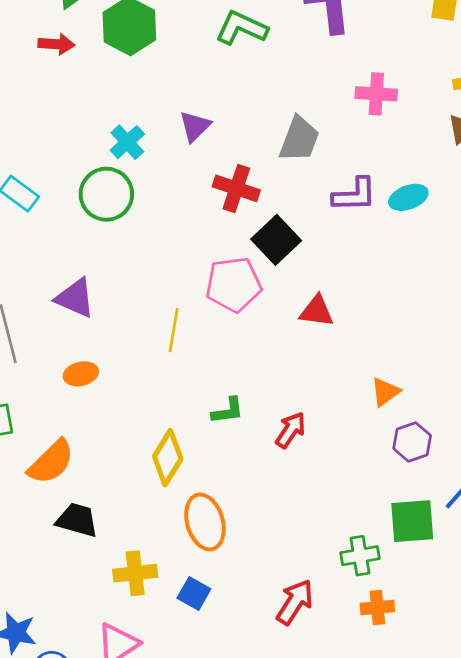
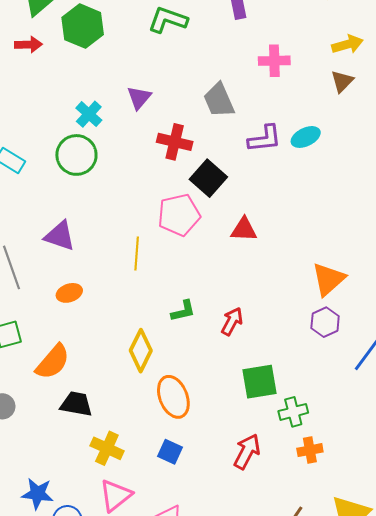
gray trapezoid: (299, 139) -> (219, 100), turned 141
orange triangle: (385, 392) -> (328, 279), moved, size x1.5
green square: (412, 521) -> (260, 382), moved
yellow cross: (135, 573) -> (107, 448), moved, turned 36

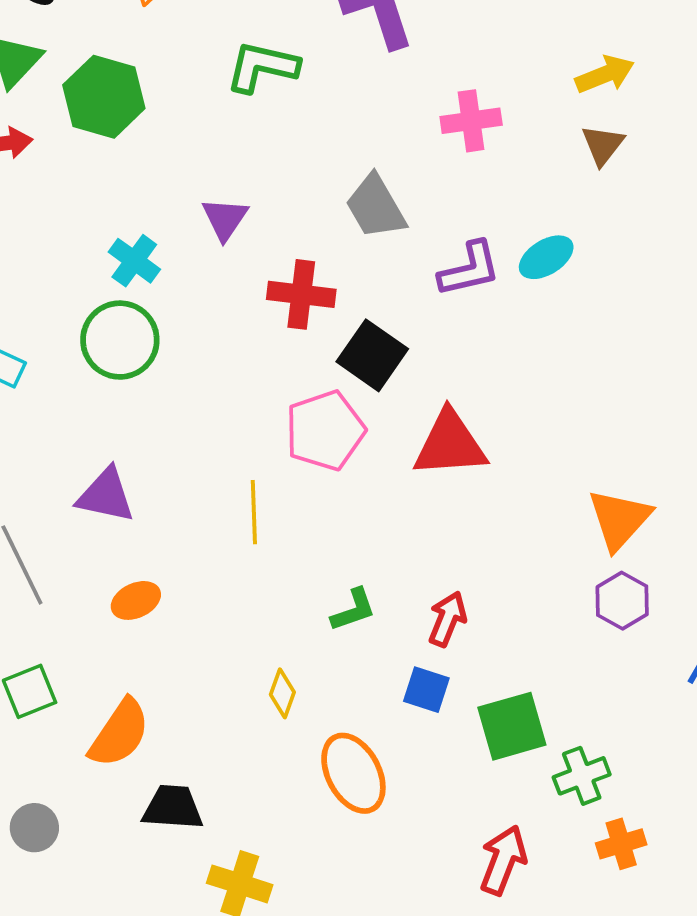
red triangle: (244, 229) -> (450, 444), size x1.5
yellow diamond: (141, 351) -> (282, 693), size x0.6
blue square: (170, 452) -> (426, 690), moved

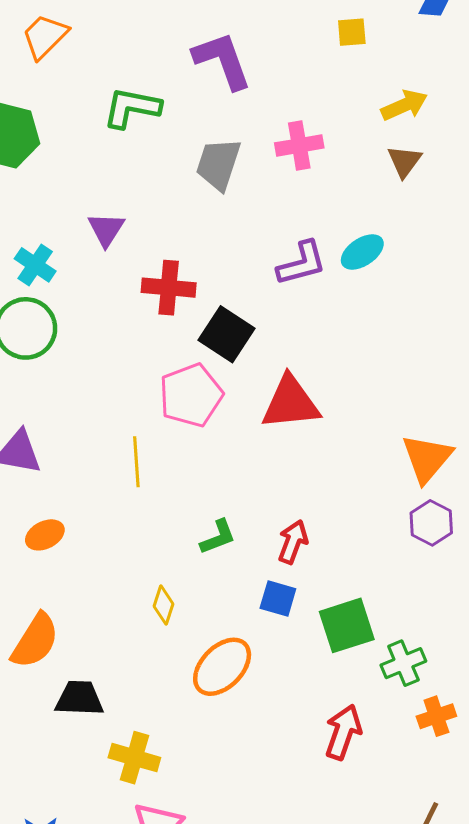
gray trapezoid: (376, 207) -> (218, 164), moved, turned 50
orange ellipse: (353, 773) -> (222, 667), turned 74

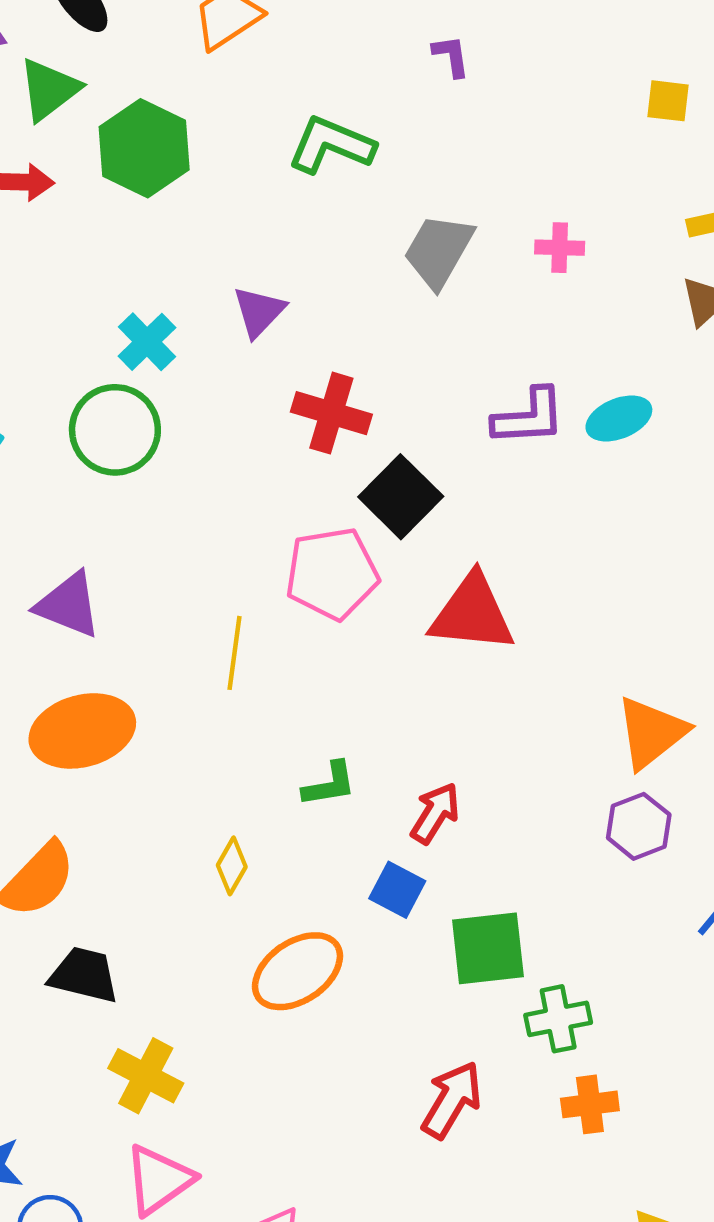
purple L-shape: (222, 60) -> (451, 56), moved, size x0.5
pink cross: (299, 145) -> (560, 248), size x0.7
orange ellipse: (45, 535) -> (82, 731), size x1.8

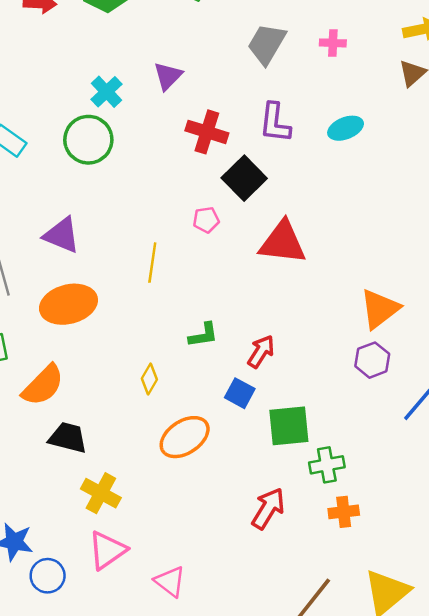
purple L-shape: (529, 417) -> (275, 123), moved, turned 99
cyan ellipse: (619, 418) -> (346, 128), moved
pink pentagon: (332, 574) -> (206, 220), size x0.5

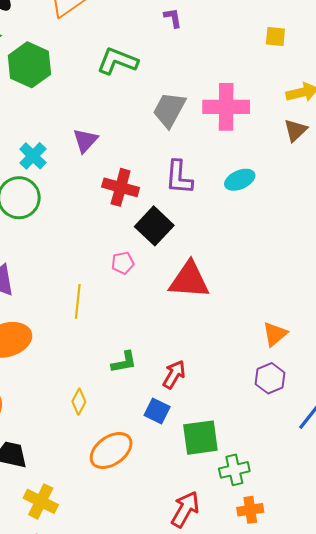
pink cross: (333, 43) -> (226, 107), size x2.0
orange triangle: (380, 309) -> (275, 334), size x0.7

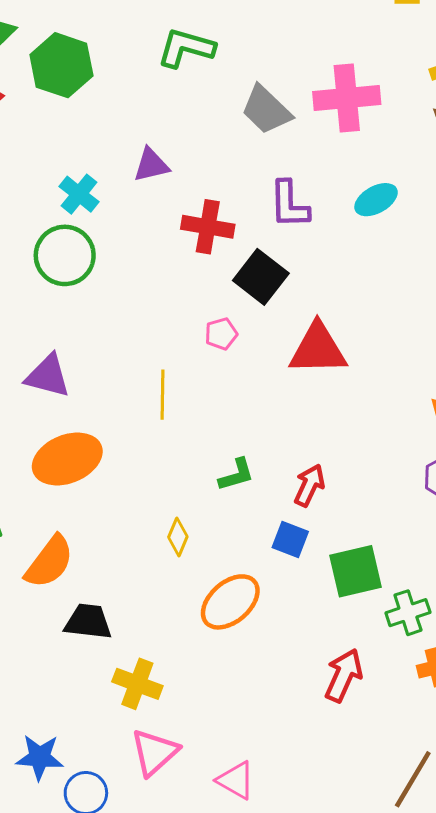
gray trapezoid: (169, 110) -> (266, 110), turned -69
purple triangle: (85, 140) -> (151, 165), turned 40

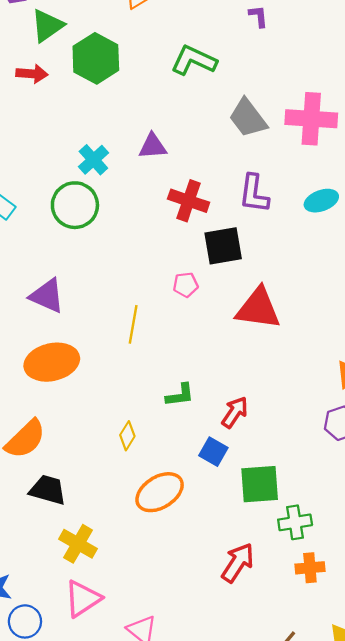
black square: (261, 277) -> (223, 246), turned 33

